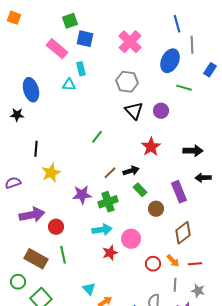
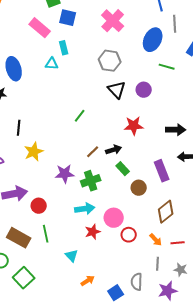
red star: (151, 147) -> (134, 126), turned 30
red circle: (153, 264) -> (129, 235), moved
cyan triangle: (89, 289) -> (72, 256), moved

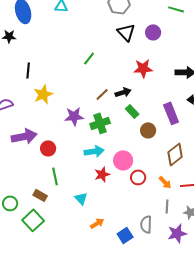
brown rectangle: (19, 238) -> (40, 195), moved, size x0.6

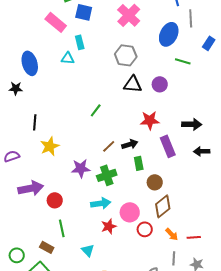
black triangle: (126, 32) -> (133, 84), turned -42
green rectangle: (132, 111) -> (139, 163), turned 32
purple rectangle: (171, 113) -> (168, 146), moved
brown diamond: (175, 154) -> (163, 206), moved

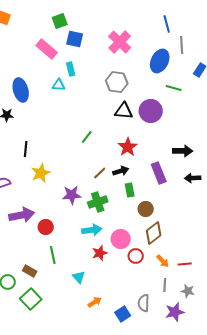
purple circle: (160, 84) -> (151, 111), size x1.5
red star: (150, 120) -> (128, 147), moved, turned -30
brown rectangle: (47, 247) -> (30, 271), moved

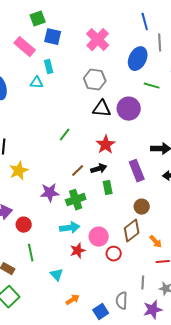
brown circle: (146, 209) -> (142, 207), moved
orange arrow: (163, 261) -> (156, 242), moved

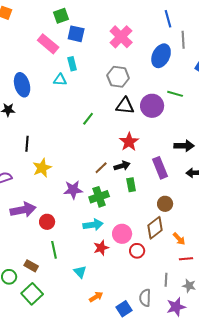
green line: (152, 86) -> (175, 94), moved
green line: (65, 135) -> (88, 119), moved

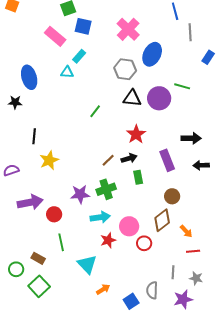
blue ellipse: (161, 56) -> (152, 54), moved
cyan rectangle: (72, 64) -> (79, 56), turned 56
purple star: (73, 190) -> (80, 194), moved
cyan triangle: (80, 272) -> (87, 264), size x1.5

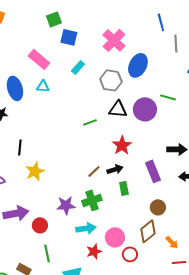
pink rectangle: (55, 36) -> (39, 59), moved
cyan rectangle: (79, 56) -> (78, 67), moved
cyan triangle: (67, 72) -> (43, 86), moved
green line: (95, 111) -> (90, 122), moved, turned 32

